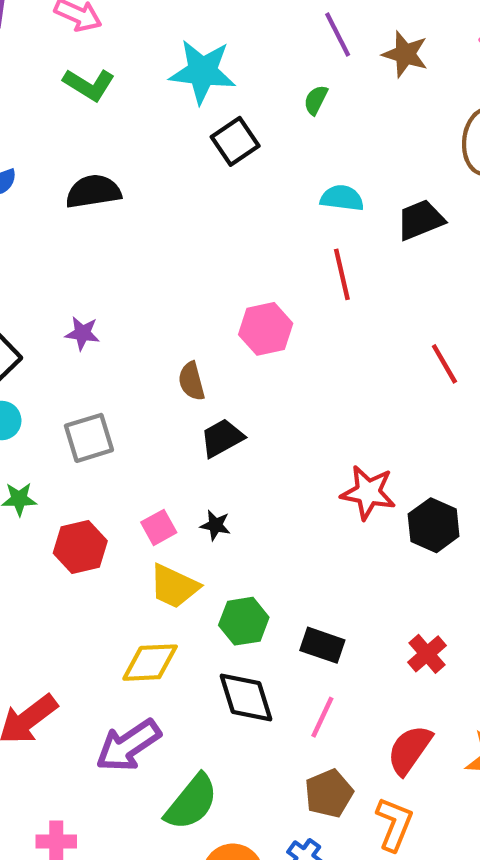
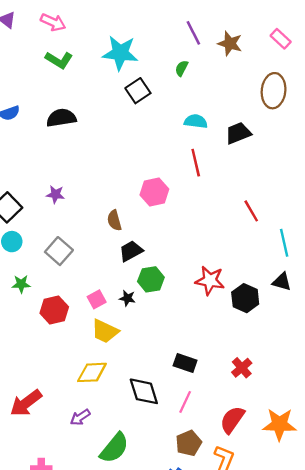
gray square: (89, 438) -> (59, 251), turned -32
green hexagon: (244, 621) -> (151, 279), moved
purple arrow: (128, 745) -> (80, 417), size x0.6

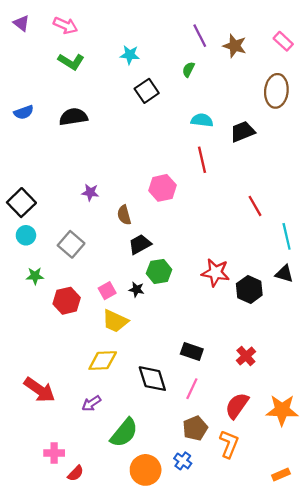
cyan star: (120, 53) -> (130, 55), size x0.6
purple star: (55, 194) -> (90, 192), moved
red arrow: (26, 403) -> (39, 390), turned -108

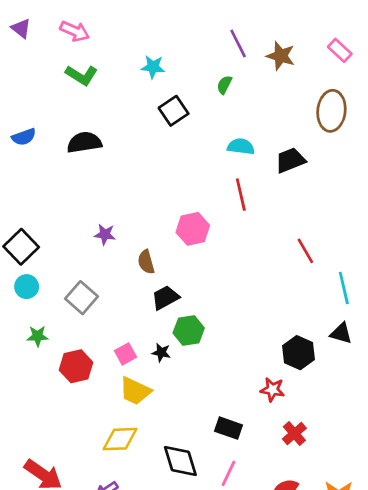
red star: (215, 273) -> (272, 390), moved, size x0.7

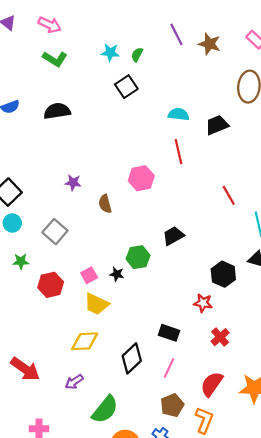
green semicircle: (224, 85) -> (137, 55), moved
black trapezoid: (165, 298) -> (173, 236), moved
black diamond: (180, 461) -> (132, 358), turned 64

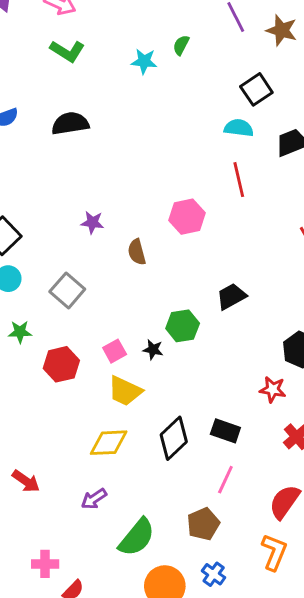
cyan star: (110, 52) -> (144, 61), moved
black square: (126, 87) -> (256, 89), moved
black diamond: (132, 358) -> (174, 438), moved
red arrow: (25, 369) -> (26, 481), size x0.7
brown pentagon: (172, 405) -> (203, 524), moved

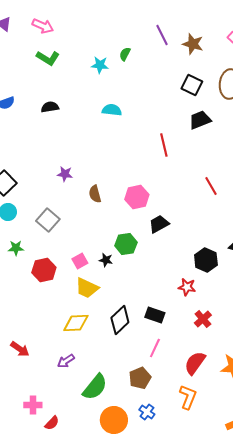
black square: (256, 89) -> (192, 85), moved, turned -30
black semicircle: (70, 123) -> (50, 107), size x0.7
cyan semicircle: (239, 128) -> (112, 110), moved
pink hexagon: (187, 217) -> (137, 197), moved

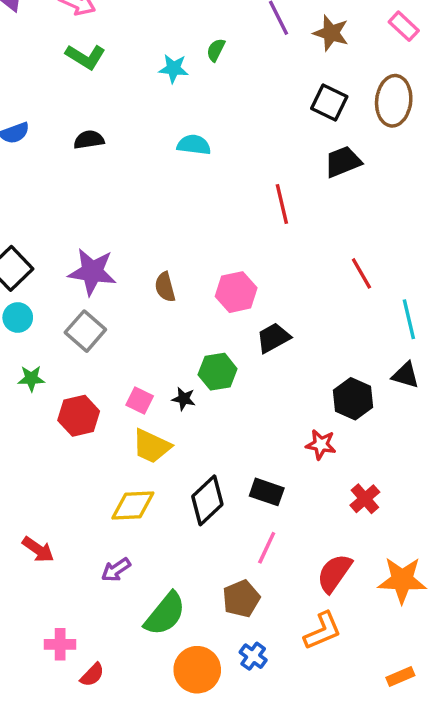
purple star: (65, 174) -> (92, 272), moved, size x1.8
pink square: (80, 261) -> (140, 400), turned -35
red cross: (203, 319) -> (365, 499), moved
orange L-shape: (188, 397) -> (323, 631), turned 45

